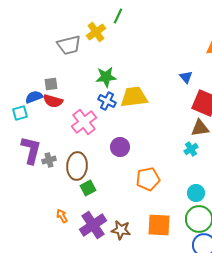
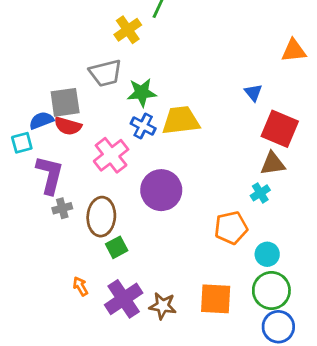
gray trapezoid: (69, 45) -> (105, 73), moved
gray square: (51, 84) -> (65, 102), size x1.6
purple circle: (120, 147) -> (161, 190), size x1.5
purple L-shape: (31, 150) -> (50, 175), moved
orange pentagon: (148, 179) -> (231, 228), moved

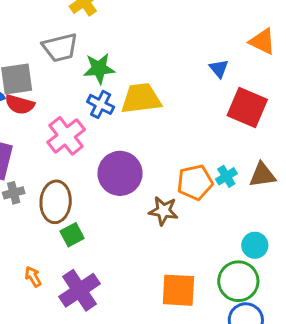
orange triangle: (294, 51) -> (262, 42), moved, turned 32
brown triangle: (273, 164) -> (262, 175), moved
orange pentagon: (231, 228) -> (195, 182), moved
cyan circle: (267, 254) -> (255, 245), moved
brown star: (163, 306) -> (163, 211), moved

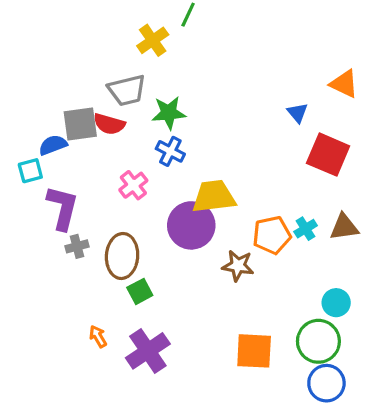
yellow trapezoid: (141, 98) -> (214, 196), moved
red semicircle: (20, 104) -> (109, 124), moved
pink cross: (66, 136) -> (133, 185), size x0.7

